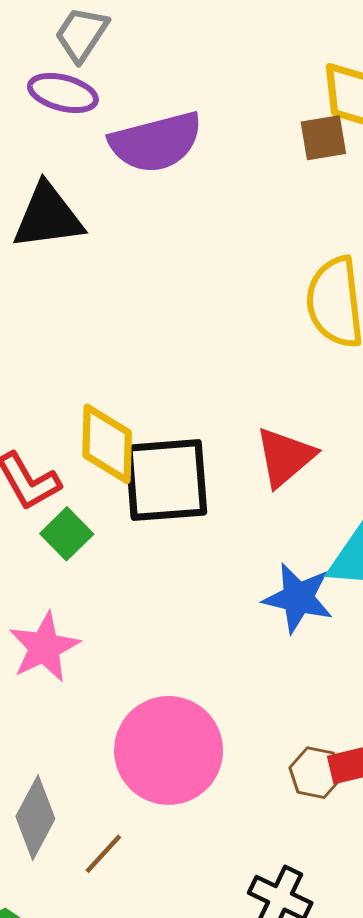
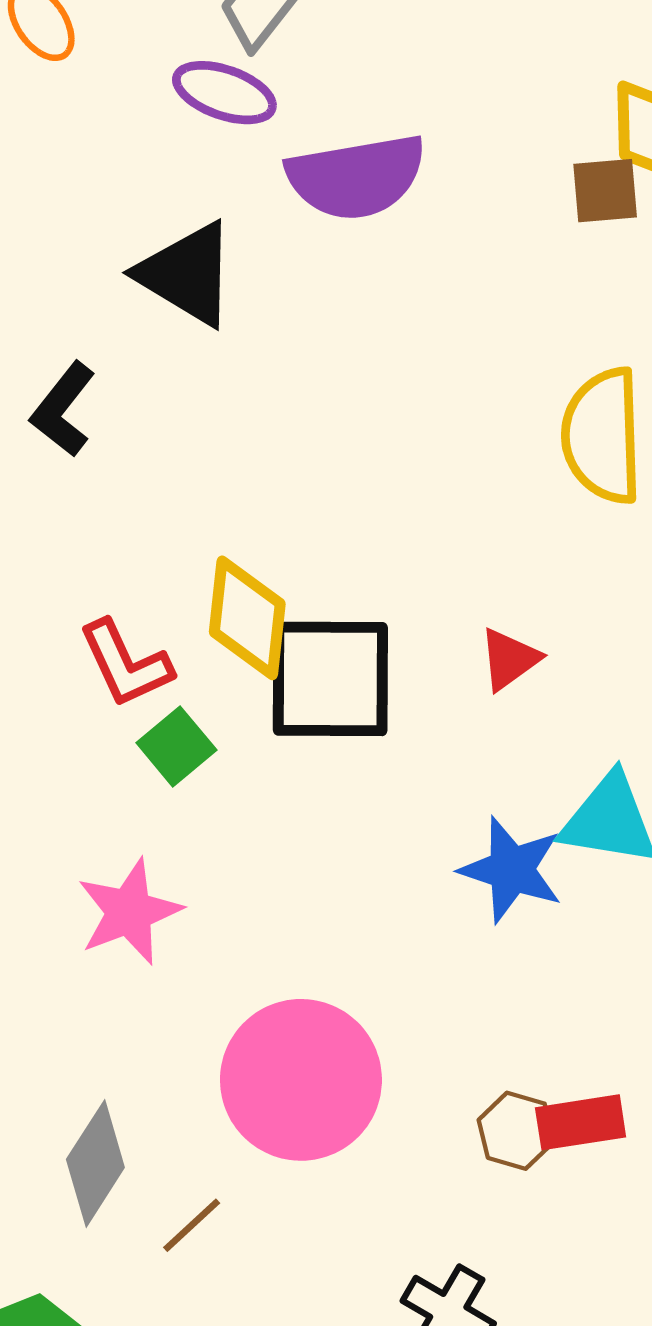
black triangle: (48, 217) -> (187, 274), turned 34
red triangle: (285, 457) -> (509, 659), size x0.7

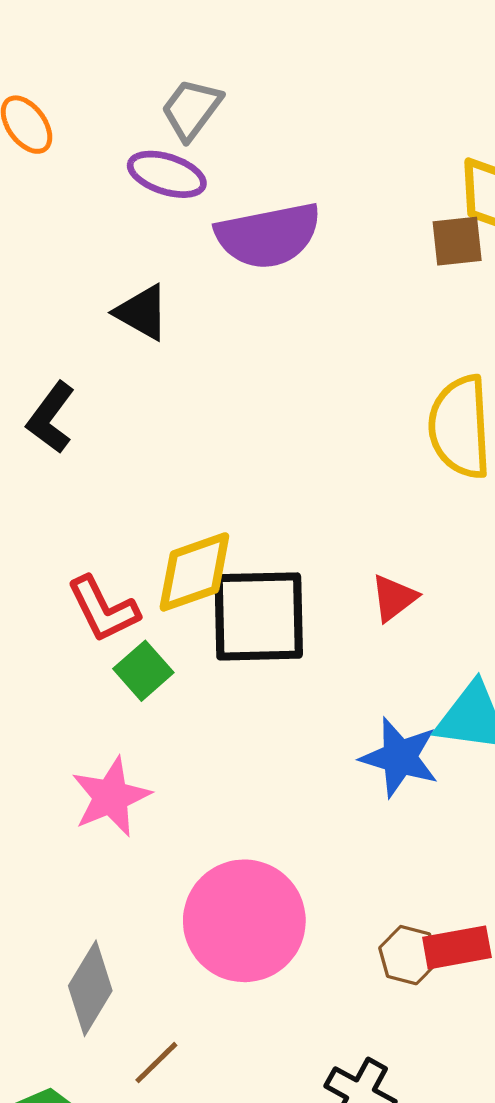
black triangle: (187, 274) -> (142, 312), size x0.7
yellow diamond: (247, 618) -> (194, 572), turned 66
brown line: (192, 1225) -> (156, 1063), moved

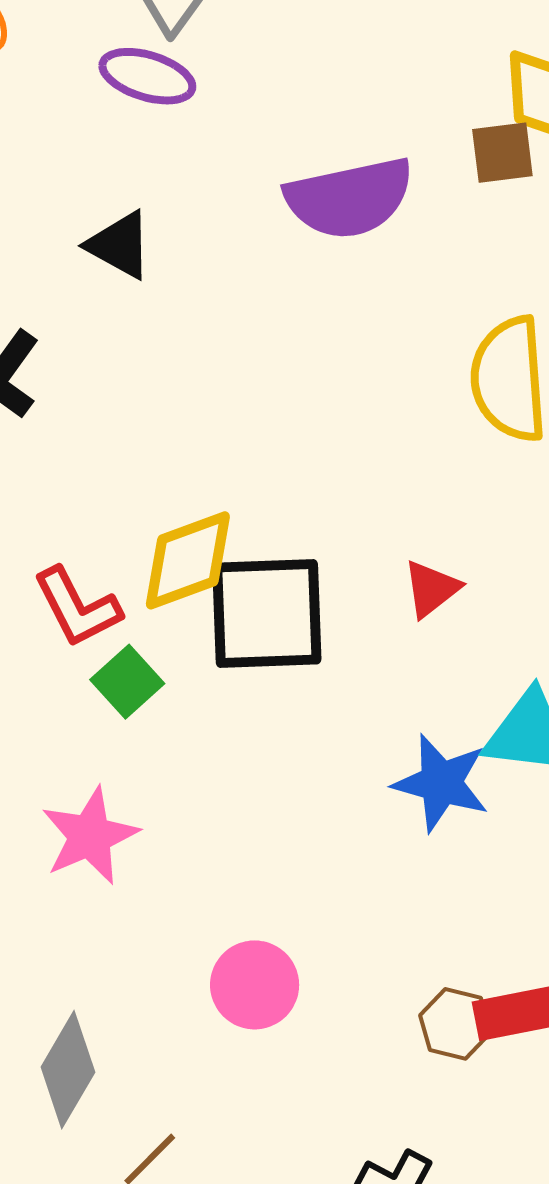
purple semicircle: (268, 235) -> (349, 198), moved
pink circle: (244, 921) -> (255, 985), size x0.6

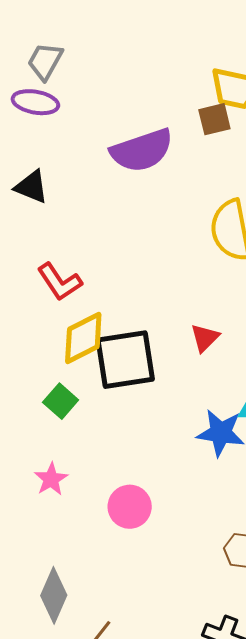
red L-shape: (77, 607) -> (60, 282), moved
pink star: (90, 836) -> (51, 479), size x0.7
pink circle: (255, 985) -> (130, 507), moved

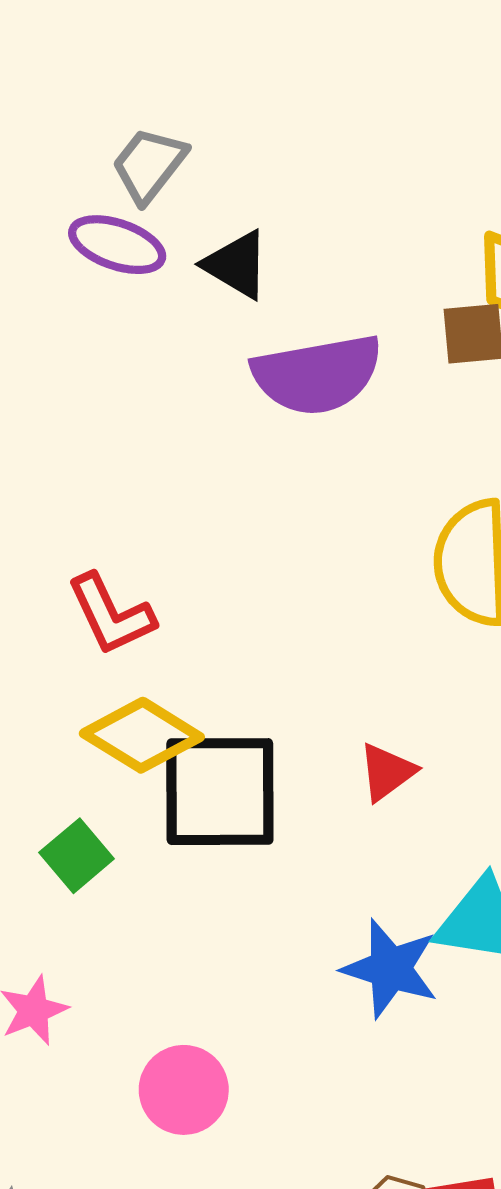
black triangle: (31, 187) -> (236, 265), moved
yellow diamond: (83, 338) -> (142, 735), turned 50

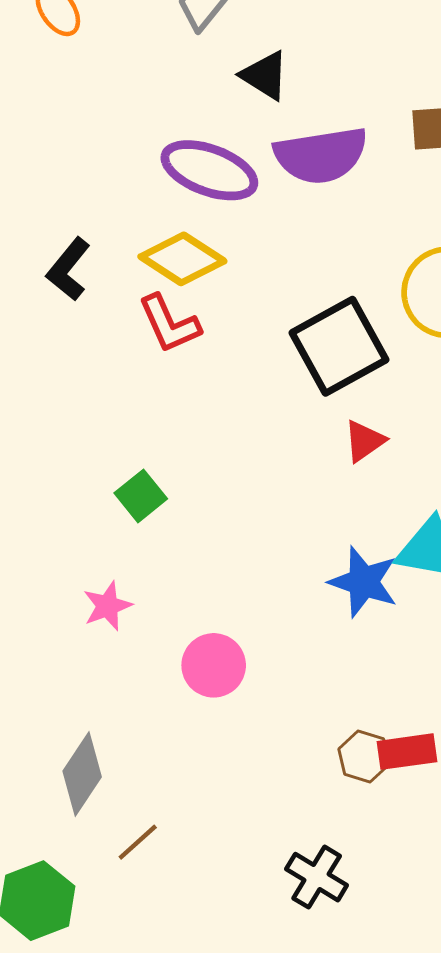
purple ellipse: (117, 245) -> (209, 170), moved, size x1.4
yellow diamond: (142, 735) -> (182, 259), moved
black square: (220, 792) -> (339, 346), moved, turned -30

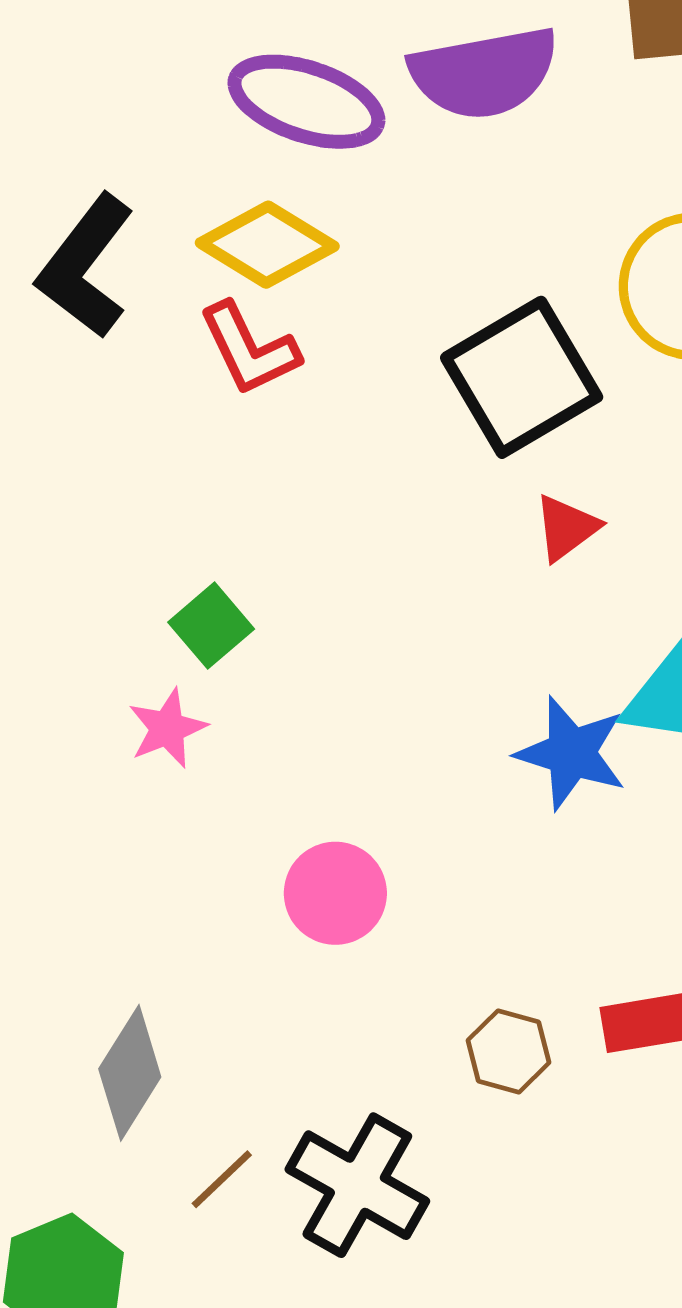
black L-shape: (68, 269) -> (85, 266), size x1.4
pink star: (107, 606) -> (167, 728), moved
brown hexagon: (364, 757) -> (508, 1051), moved
black cross: (317, 877) -> (357, 1185), moved, size x1.4

